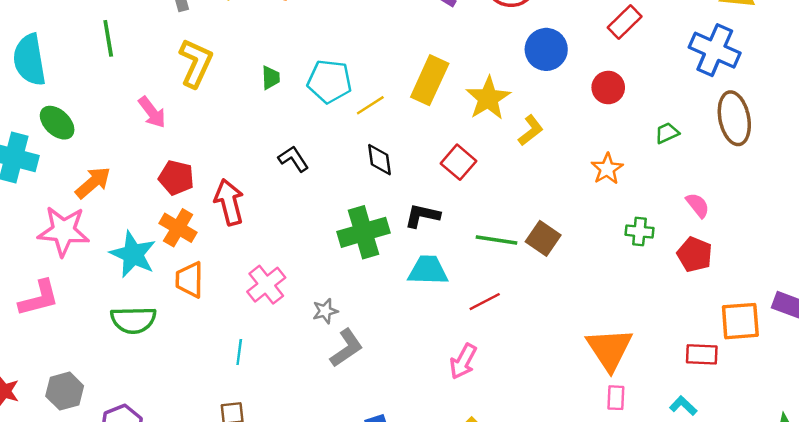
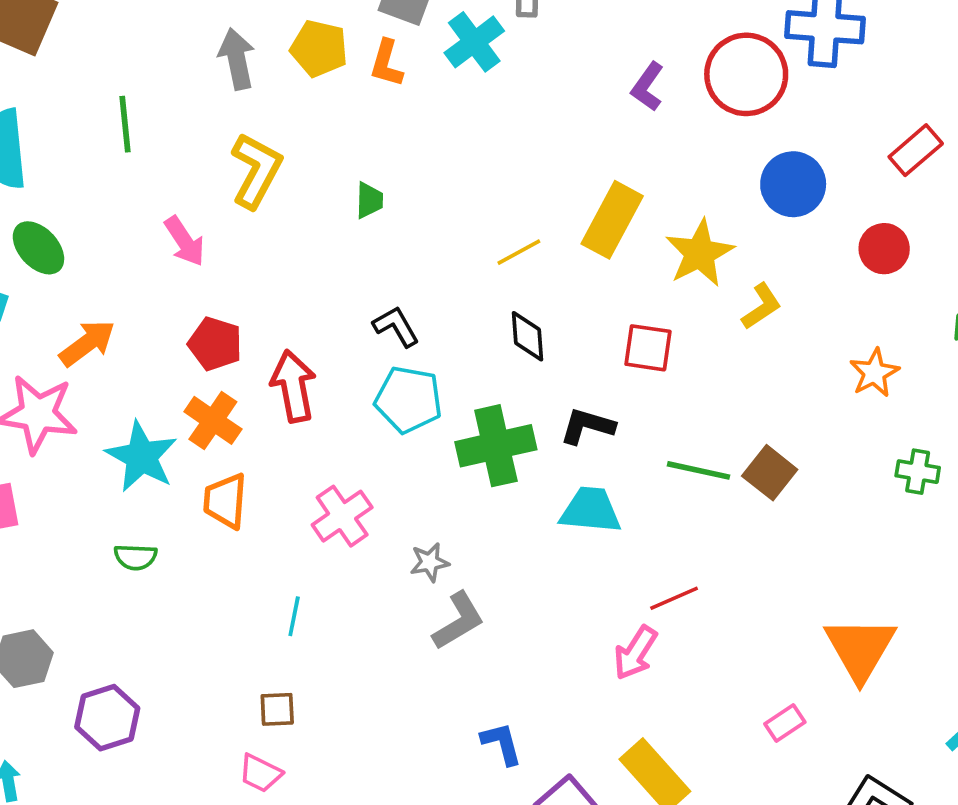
cyan pentagon: (329, 81) -> (408, 400), moved
red square: (458, 162) -> (648, 348), turned -36
red line: (485, 302) -> (674, 598), moved
green semicircle: (133, 320) -> (135, 557), size x0.6
pink rectangle: (616, 398) -> (785, 723), moved, turned 50

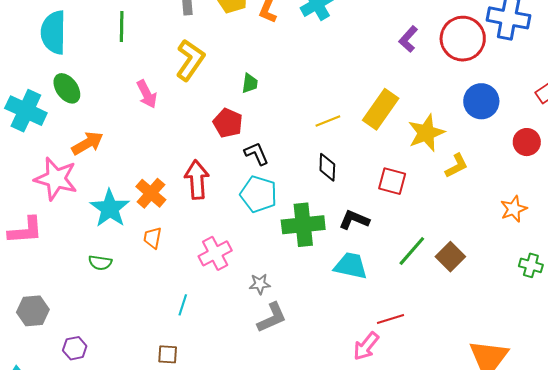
red pentagon: (215, 344) -> (228, 123), moved
green line: (698, 470) -> (412, 251), turned -68
orange trapezoid: (225, 501) -> (153, 238), size x0.7
purple hexagon: (107, 718) -> (75, 348), size x0.7

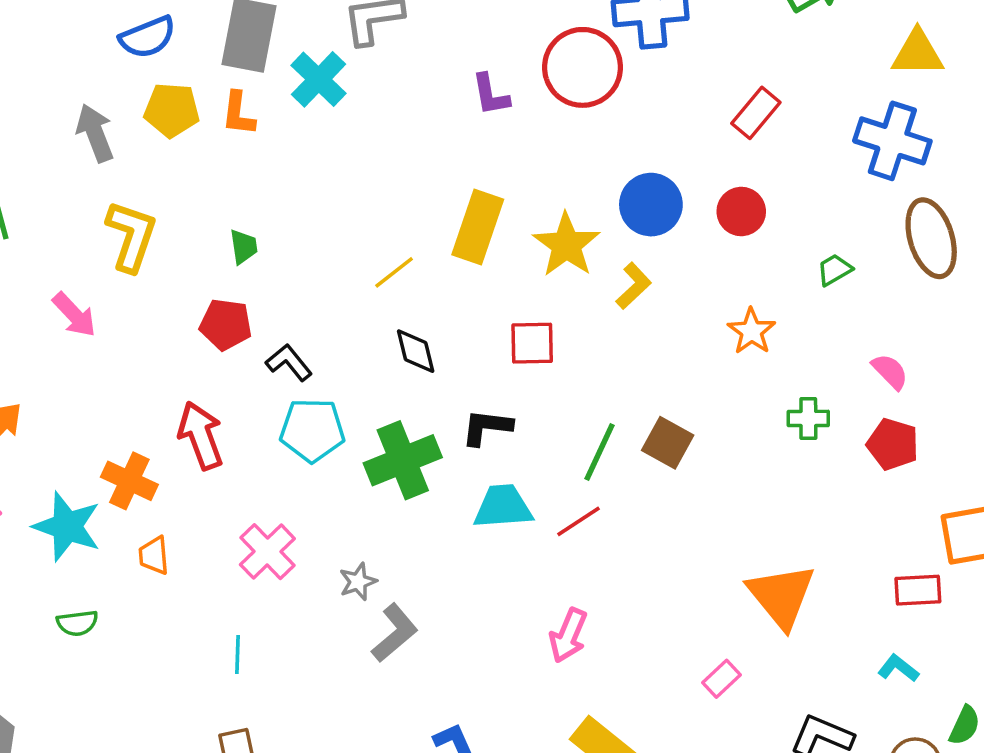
purple L-shape: (408, 39) -> (491, 95), turned -36
blue circle: (481, 101) -> (651, 205), moved
red line: (391, 319) -> (579, 521), moved

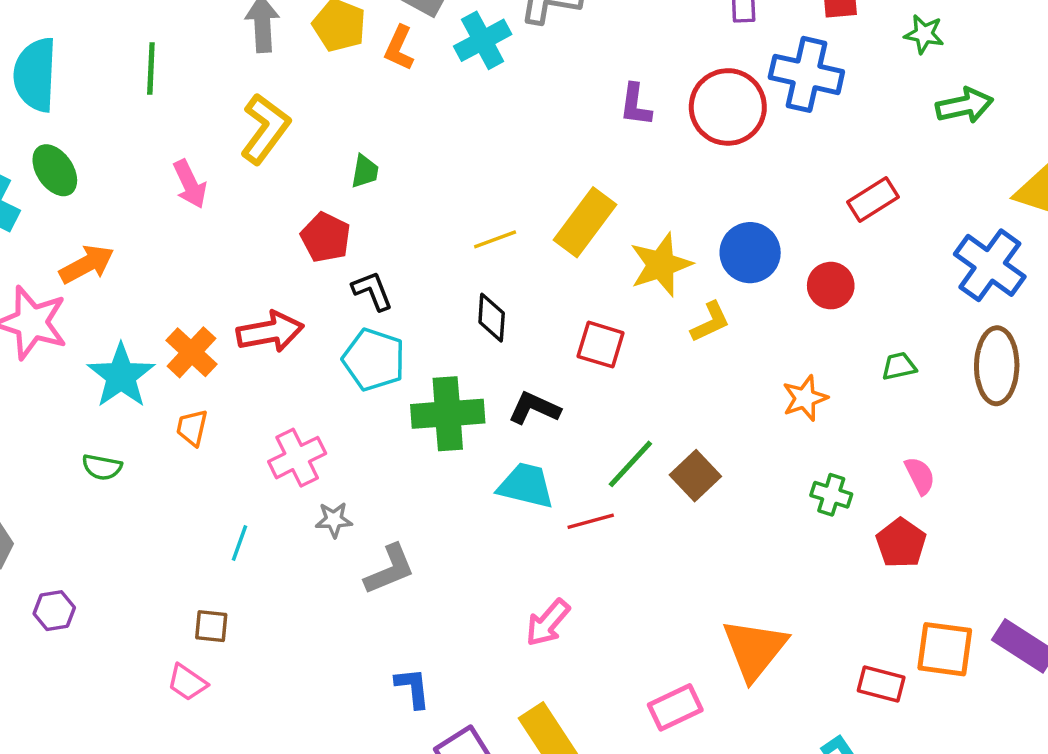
red arrow: (201, 436) -> (270, 332), turned 82
gray star: (358, 582) -> (334, 520), moved
pink rectangle: (721, 679) -> (675, 707), size x1.4

